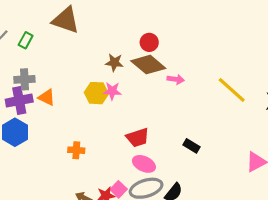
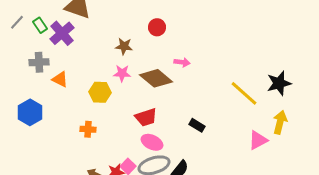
green rectangle: (26, 40) -> (40, 25), turned -63
brown diamond: (148, 65) -> (156, 78), moved
yellow line: (232, 90) -> (244, 93), moved
yellow hexagon: (96, 93) -> (100, 92), moved
purple cross: (19, 101) -> (62, 33), moved, turned -30

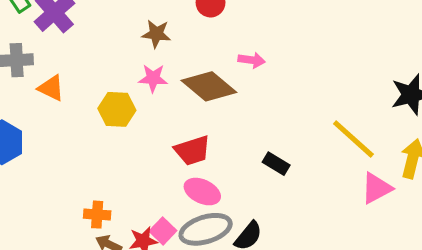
yellow line: (244, 93) -> (353, 139), moved
orange cross: (88, 129) -> (97, 215), moved

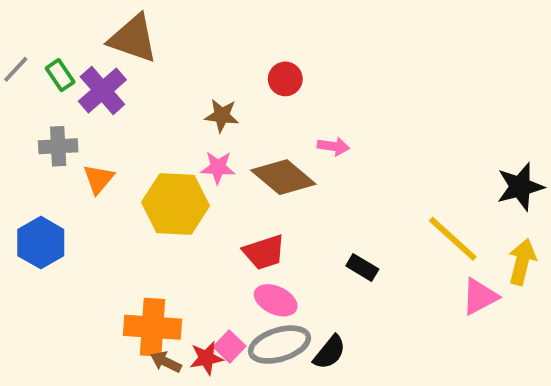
orange triangle: (51, 88) -> (99, 179), turned 44
yellow hexagon: (117, 109) -> (176, 204), size x1.5
orange cross: (97, 215) -> (152, 327), size x1.8

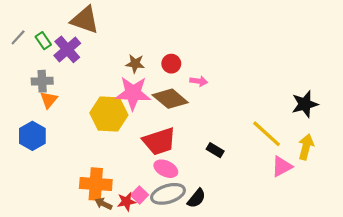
red circle: (285, 79) -> (171, 64), moved
pink star: (218, 167) -> (133, 93), size x1.8
orange triangle: (99, 179) -> (49, 100), moved
red trapezoid: (264, 252) -> (159, 141), size x1.4

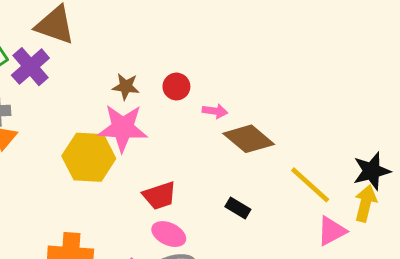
brown diamond: (170, 99) -> (249, 139), moved
black star: (305, 104) -> (372, 171), moved
red trapezoid: (159, 141) -> (160, 196), size x0.7

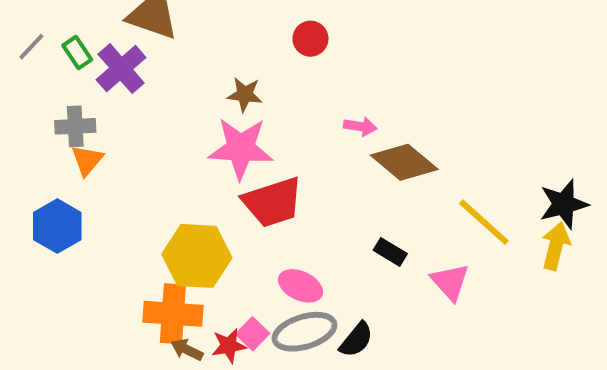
red circle: (176, 87) -> (310, 39), moved
yellow hexagon: (89, 157) -> (197, 256), moved
red trapezoid: (160, 196) -> (273, 202), moved, size x1.4
pink triangle: (332, 231) -> (450, 282), moved, turned -44

